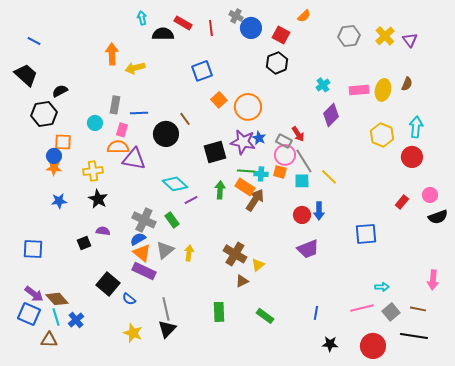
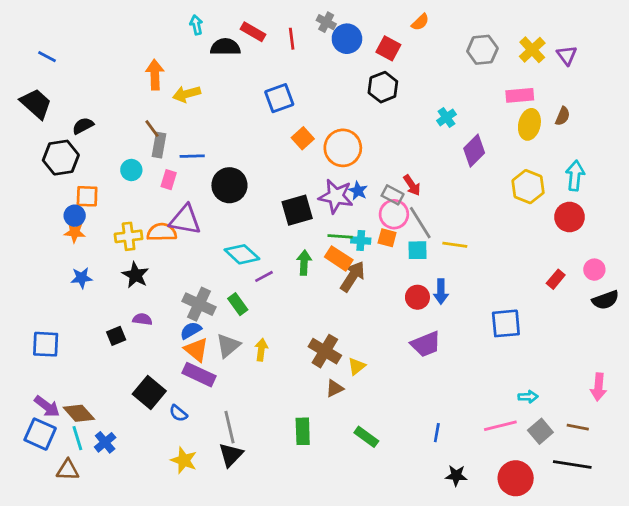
pink rectangle: (359, 90) -> (520, 95), moved
purple diamond: (331, 115) -> (474, 151), moved
brown line: (185, 119) -> (152, 129), moved
orange semicircle: (118, 147) -> (162, 232), moved
yellow line: (329, 177) -> (455, 245), turned -36

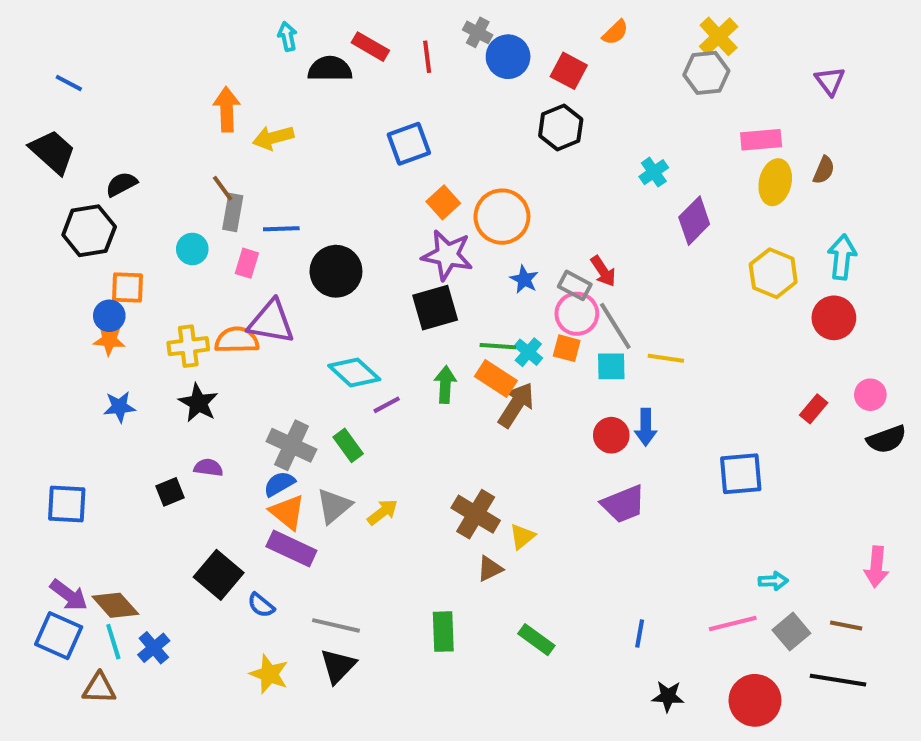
yellow cross: (532, 50) -> (719, 36), moved
purple star: (336, 196) -> (447, 255), moved
cyan cross: (361, 241) -> (528, 352), turned 36
yellow arrow: (261, 350) -> (383, 512), turned 45
gray line: (229, 427) -> (336, 625), turned -64

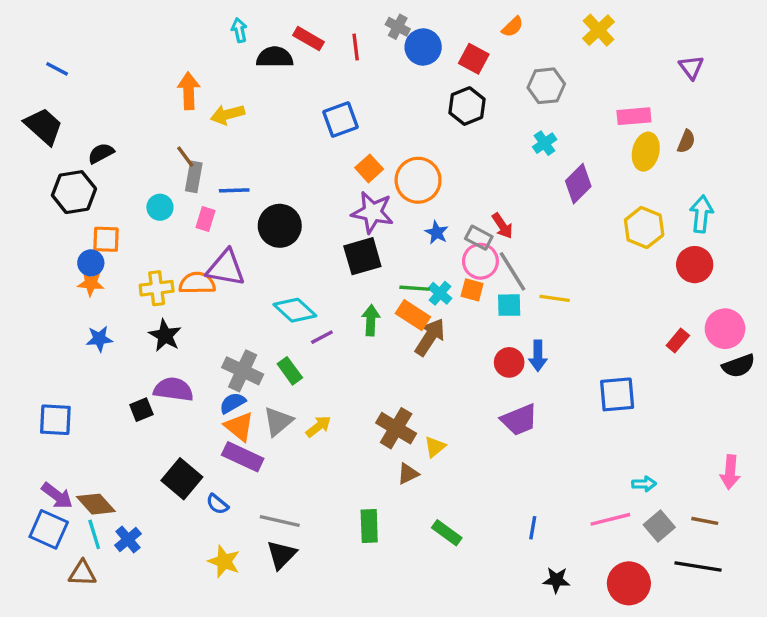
gray hexagon: (706, 73) -> (546, 86), moved
pink circle: (870, 395) -> (725, 329), size x1.5
purple semicircle: (208, 468) -> (173, 389), size x1.6

